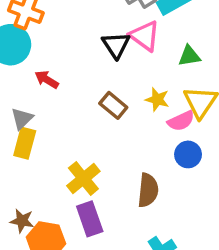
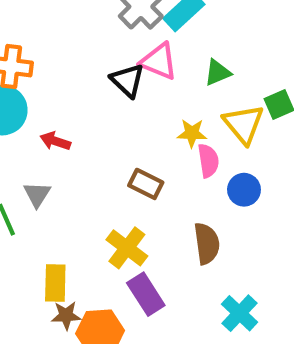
brown rectangle: (113, 105) -> (146, 184), moved
pink semicircle: (181, 121) -> (208, 161), moved, turned -60
yellow rectangle: (25, 143) -> (55, 283), moved

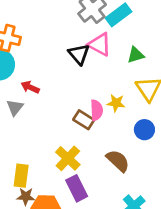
yellow star: (192, 133) -> (116, 103), moved
pink semicircle: (208, 161) -> (97, 110), moved
gray triangle: (37, 194) -> (15, 107), moved
brown semicircle: (207, 243) -> (118, 161), turned -45

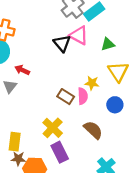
pink semicircle: (97, 110) -> (83, 96), moved

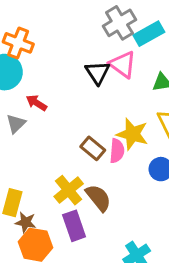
yellow star: (92, 83) -> (132, 134), size x1.5
brown semicircle: (93, 130) -> (98, 198), moved
brown star: (18, 159) -> (26, 222), moved

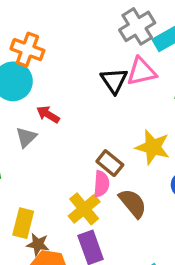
pink triangle: (123, 64) -> (141, 72), turned -48
pink semicircle: (117, 151) -> (101, 184), moved
brown semicircle: (98, 198) -> (133, 203), moved

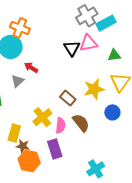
yellow star: (153, 147) -> (94, 89), turned -30
pink semicircle: (101, 184) -> (61, 125), moved
yellow cross: (84, 209) -> (42, 117), moved

